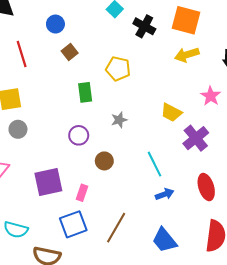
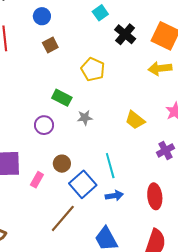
green rectangle: (85, 92) -> (62, 98), moved, turned -66
purple cross: (196, 138) -> (165, 150), moved, size x0.7
brown circle: (104, 161) -> (62, 164), moved
blue square: (73, 224) -> (83, 184), moved, turned -32

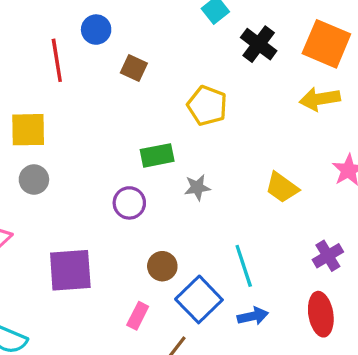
blue circle: (42, 16) -> (96, 30), moved
brown square: (50, 45) -> (134, 68), turned -35
green rectangle: (62, 98) -> (157, 155), turned -36
purple cross: (165, 150) -> (328, 256), moved
pink rectangle: (37, 180) -> (138, 316), moved

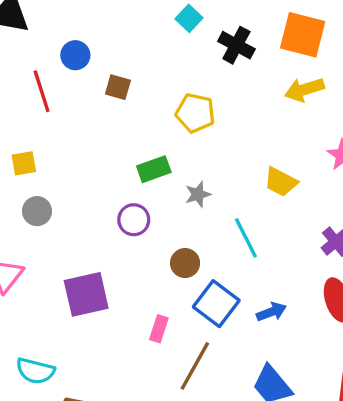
yellow square: (28, 130) -> (24, 163), size x0.7
brown circle: (162, 266) -> (185, 263), moved
cyan line: (244, 266) -> (246, 238), moved

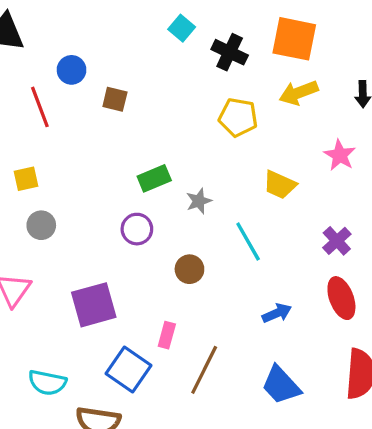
yellow pentagon: (195, 113) -> (238, 117), moved
blue square: (216, 304) -> (128, 369), moved

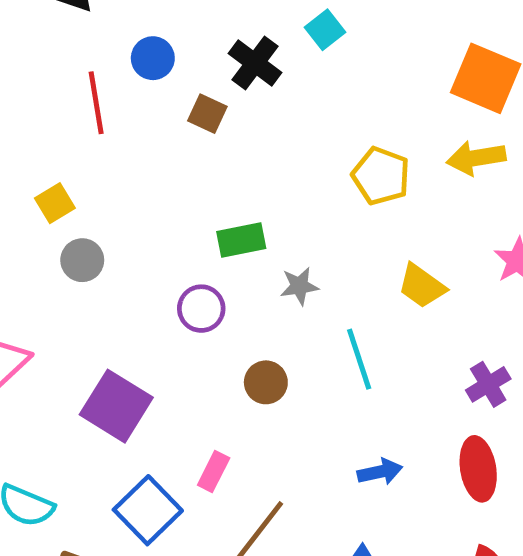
black cross: (230, 52) -> (255, 63), moved
yellow square: (26, 179) -> (55, 203), turned -30
gray circle: (41, 225) -> (82, 260), moved
purple square: (94, 305) -> (116, 406), turned 36

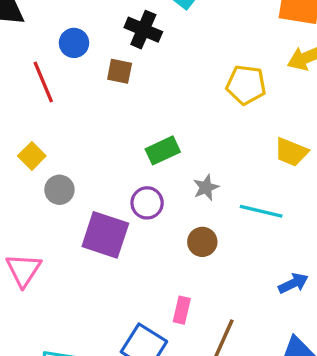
gray star: (299, 286) -> (206, 187), moved
cyan line: (359, 359) -> (261, 211), turned -45
purple square: (116, 406) -> (105, 235), moved

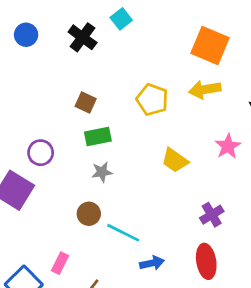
brown square: (120, 71) -> (86, 103), moved
green rectangle: (163, 150) -> (98, 136), moved
purple circle: (147, 203) -> (41, 153), moved
cyan line: (261, 211) -> (123, 233), moved

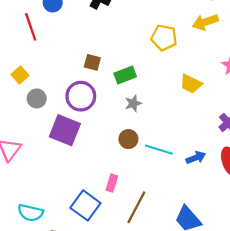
brown square: (86, 103) -> (92, 62), moved
purple circle: (41, 153) -> (81, 96), size x1.4
blue arrow: (152, 263) -> (196, 158), moved

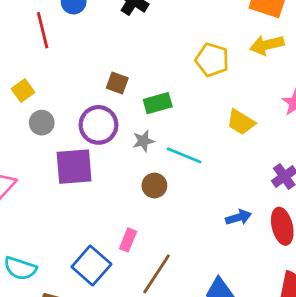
gray star: (133, 103) -> (143, 141), moved
purple square: (65, 130) -> (74, 167), turned -32
cyan line: (159, 150) -> (184, 155), moved

